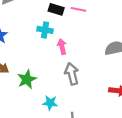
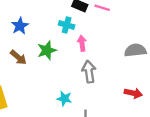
green star: (27, 79) -> (47, 50), moved

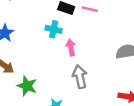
green star: (47, 50) -> (27, 86), moved, turned -30

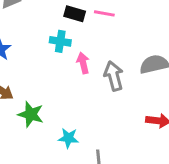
gray arrow: (80, 77) -> (114, 76), moved

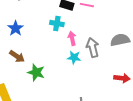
cyan star: (68, 138) -> (74, 57), moved

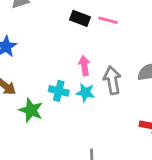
cyan cross: (57, 24) -> (59, 91), moved

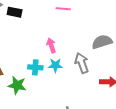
black rectangle: (80, 18) -> (15, 12), moved
gray arrow: (112, 80) -> (82, 63), moved

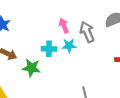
gray arrow: (82, 63) -> (87, 32), moved

